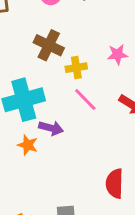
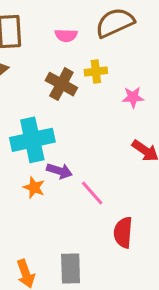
yellow cross: (76, 68) -> (96, 71), moved
pink line: (85, 100) -> (92, 193), moved

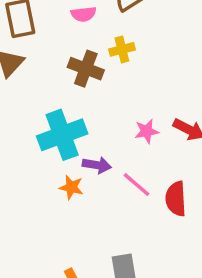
pink star: (133, 97) -> (147, 131), moved
red semicircle: (123, 232) -> (176, 199), moved

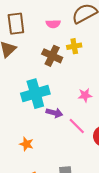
orange star: (71, 187) -> (26, 144), moved

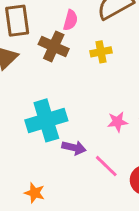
pink semicircle: (53, 24) -> (70, 20), turned -72
brown cross: (52, 56) -> (54, 47), moved

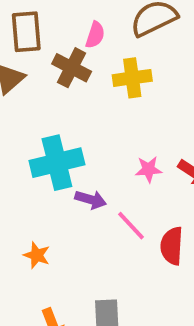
yellow cross: (101, 52) -> (132, 78), size x1.4

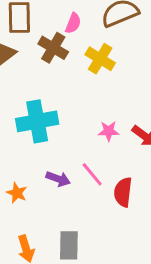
yellow cross: (132, 78) -> (100, 59), turned 36
purple arrow: (91, 200) -> (58, 179), moved

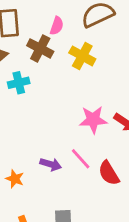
cyan cross: (37, 121) -> (19, 83), moved, size x0.6
pink star: (109, 131) -> (93, 120), size x1.5
red semicircle: (123, 192) -> (109, 173), turned -35

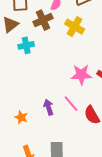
brown cross: (40, 48) -> (43, 20), turned 36
purple arrow: (51, 164) -> (49, 107), turned -126

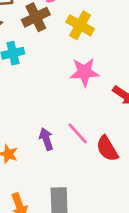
pink star: (81, 75) -> (84, 72), moved

